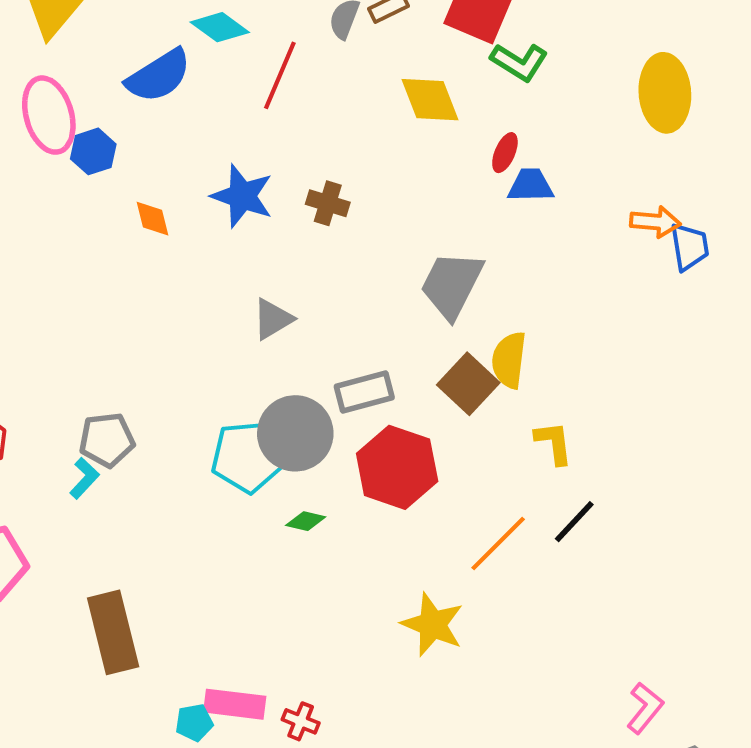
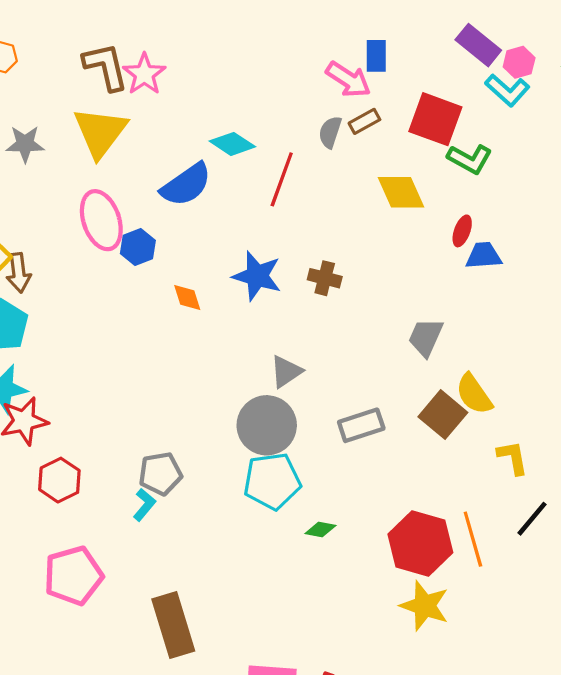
gray trapezoid: (452, 285) -> (426, 337), size x0.7
yellow semicircle: (509, 360) -> (474, 394), turned -39
gray circle: (295, 433) -> (267, 425), moved
red hexagon: (397, 467) -> (420, 543), moved
orange line: (498, 544) -> (473, 539), turned -58

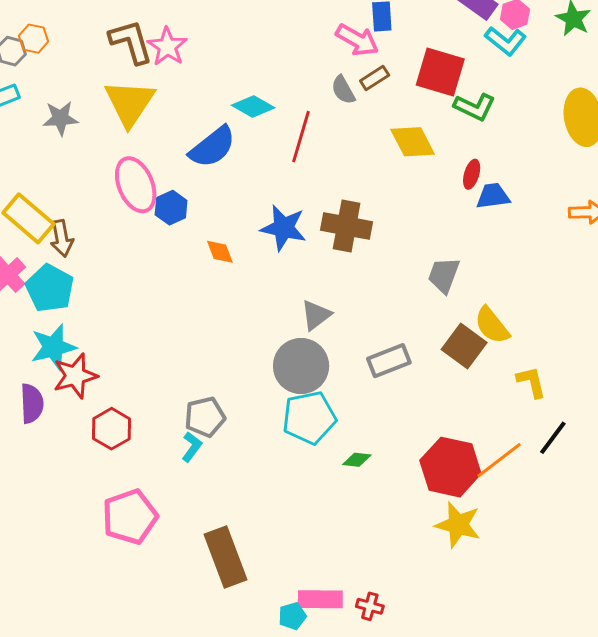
gray semicircle: (330, 132) -> (343, 90), turned -44
brown cross: (325, 278) -> (347, 226), size x1.6
orange line: (473, 539) -> (499, 460), turned 72

